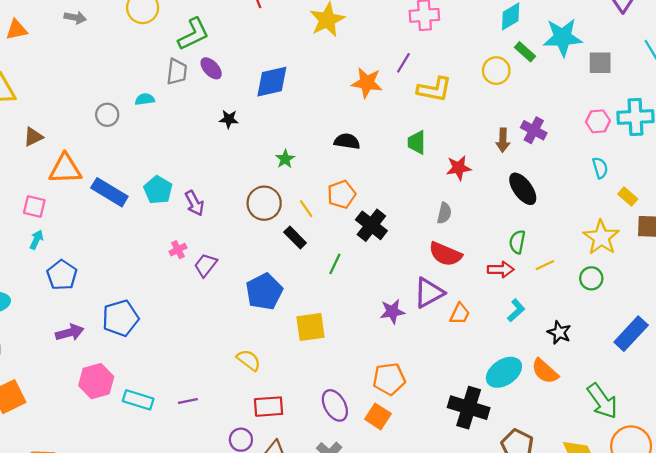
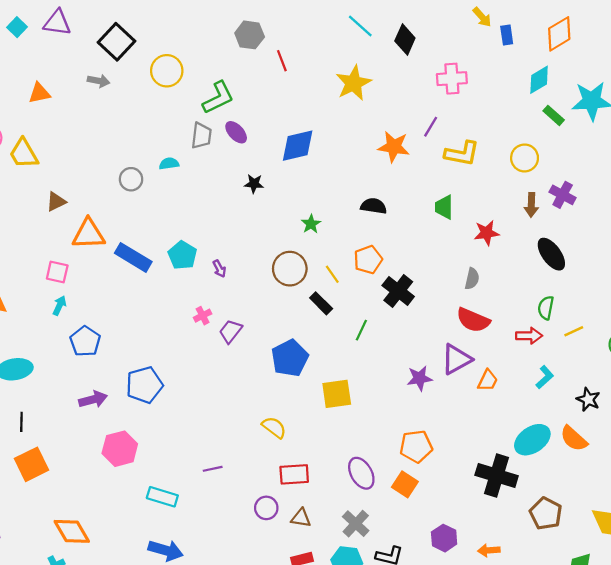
yellow circle: (496, 71) -> (525, 158), moved
purple arrow: (195, 203) -> (219, 269), size x0.7
cyan rectangle: (138, 400) -> (162, 497), moved

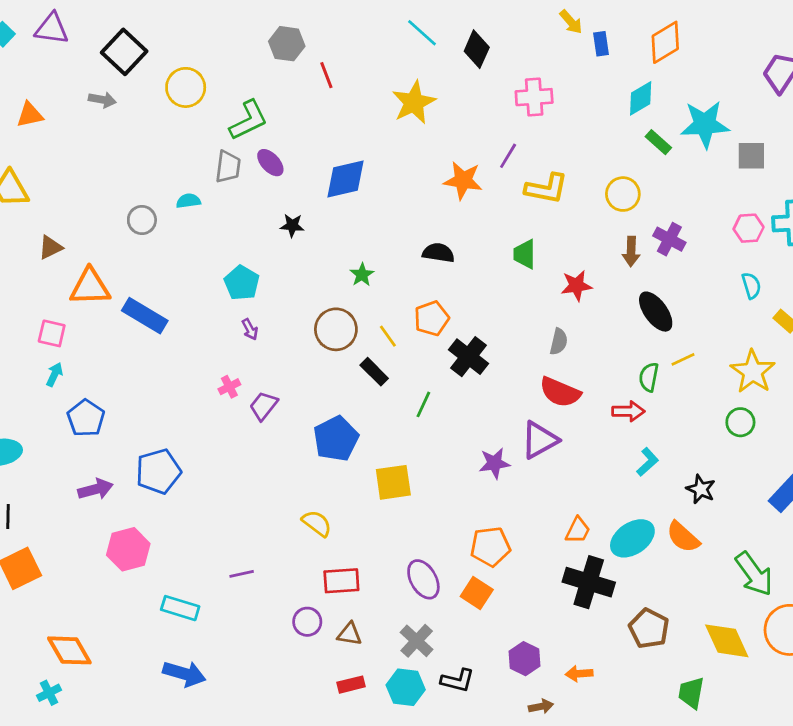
cyan pentagon: (182, 255) -> (242, 283), moved
yellow line: (574, 331) -> (683, 359), moved
orange trapezoid: (488, 380) -> (578, 530), moved

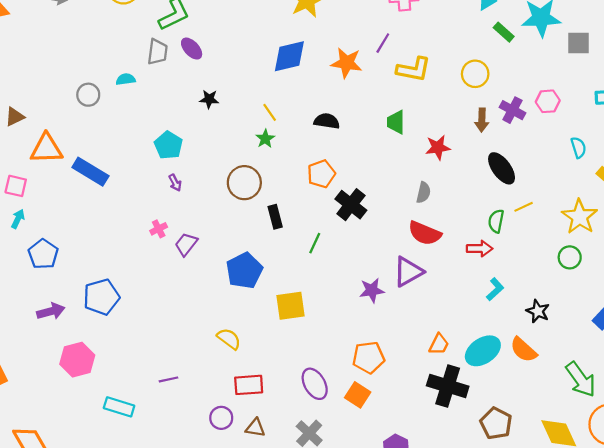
blue diamond: (346, 179) -> (289, 56), moved
pink hexagon: (749, 228) -> (548, 101), moved
yellow line: (388, 336) -> (270, 112), moved
black rectangle: (374, 372) -> (275, 217), turned 30

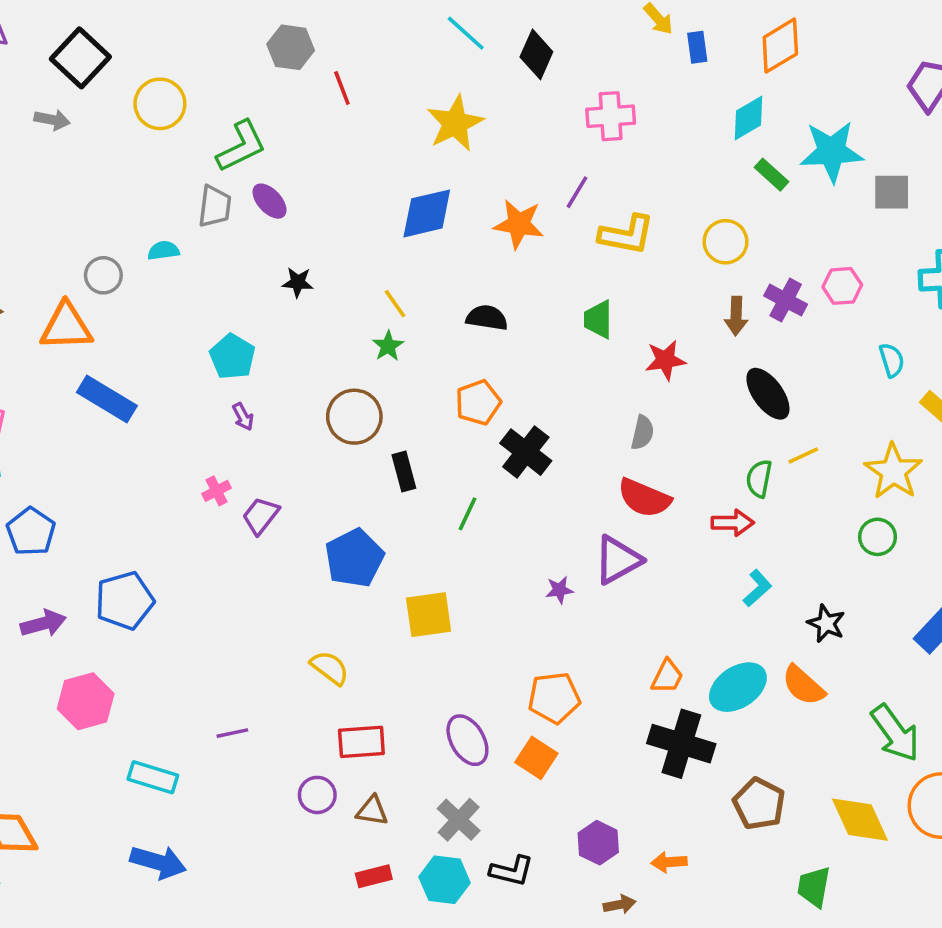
orange triangle: (46, 149) -> (66, 327), moved
purple star: (372, 290) -> (559, 590), size x0.7

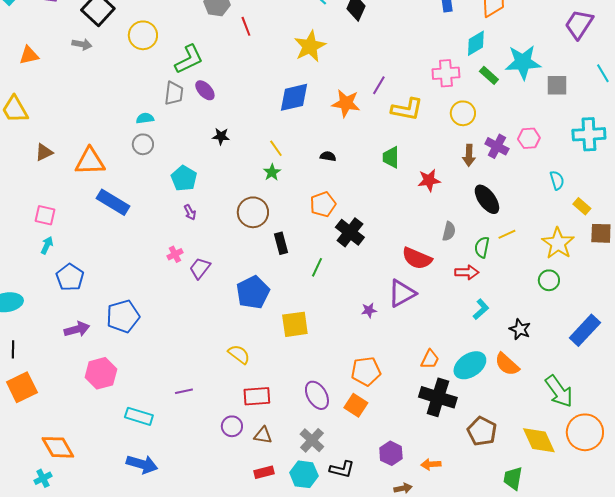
pink cross: (611, 116) -> (446, 73), moved
gray circle: (103, 275) -> (143, 144), moved
black semicircle: (487, 318) -> (328, 156), size x0.7
gray semicircle: (642, 433) -> (449, 231), moved

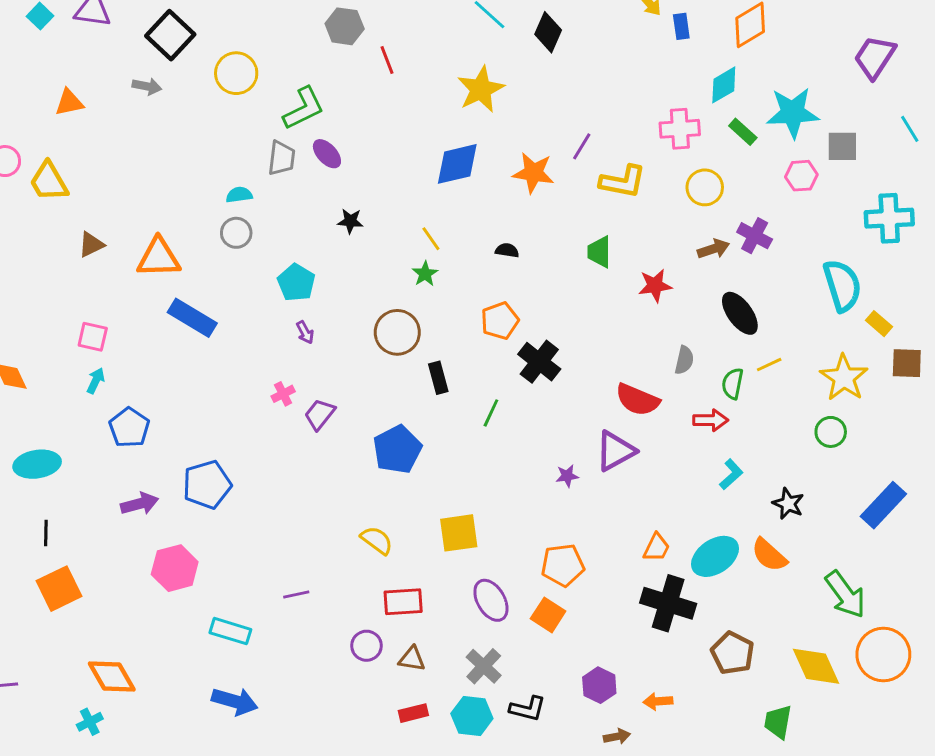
pink hexagon: (529, 138) -> (801, 176), moved
brown arrow: (469, 155) -> (714, 249), turned -110
cyan semicircle: (557, 180) -> (842, 286), size x1.8
yellow square: (295, 324) -> (459, 533), moved

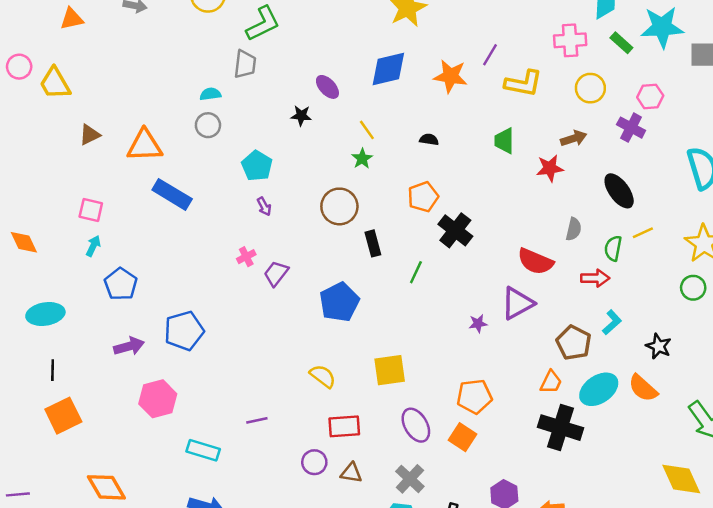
purple ellipse: (327, 154) -> (327, 87), moved
pink hexagon: (801, 176) -> (650, 96), moved
brown arrow: (714, 249) -> (574, 138), moved
brown pentagon: (733, 653) -> (574, 343), moved

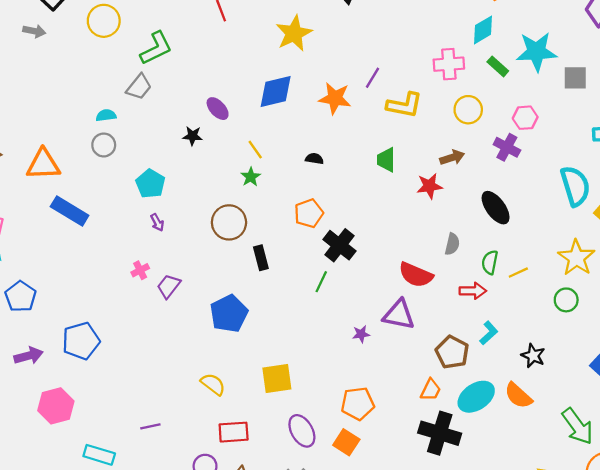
gray trapezoid: (245, 64) -> (139, 87), turned 32
yellow line: (643, 233) -> (518, 273), moved
green line: (416, 272) -> (321, 282), moved
purple triangle: (517, 303) -> (399, 315), turned 40

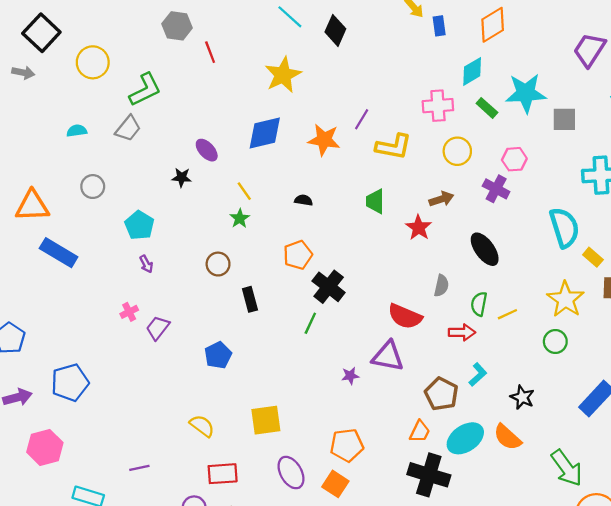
cyan semicircle: (106, 115) -> (77, 131), moved
red star: (429, 186) -> (419, 228), turned -30
brown circle: (229, 222) -> (218, 264), size x0.7
blue pentagon: (229, 314) -> (218, 355), size x0.7

